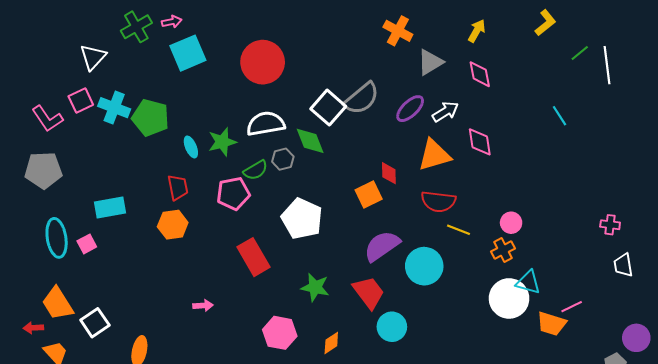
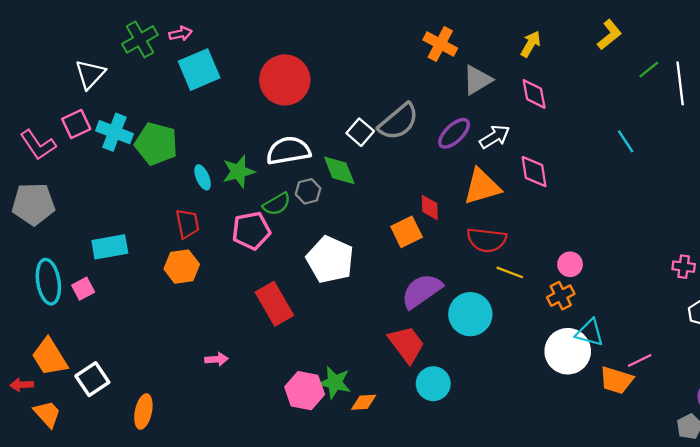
white square: (328, 108) -> (360, 132), size x0.7
green star: (315, 287) -> (335, 383), moved
orange diamond: (331, 343) -> (364, 402), turned 30

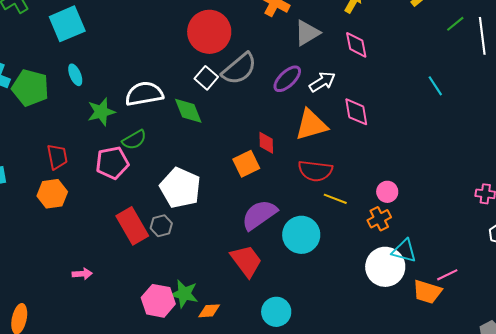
red circle: (285, 80) -> (209, 32), moved
cyan ellipse: (203, 177) -> (75, 75), moved
gray hexagon: (308, 191) -> (161, 226), moved
cyan circle: (433, 384) -> (276, 312), moved

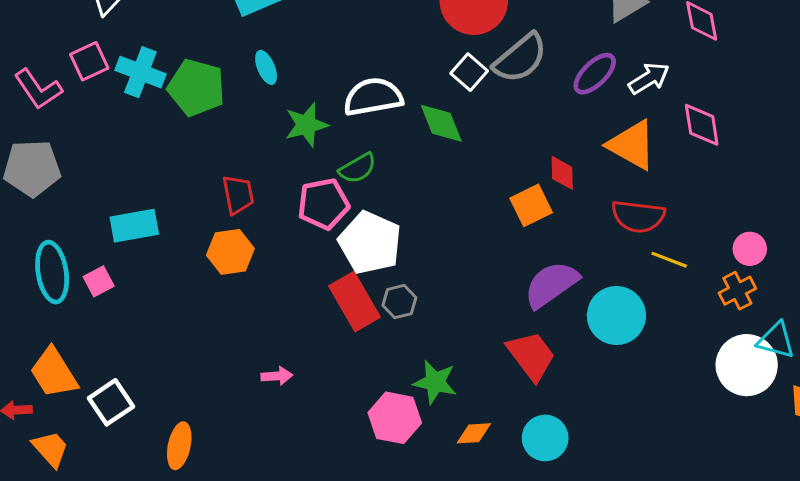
orange triangle: (311, 125) -> (632, 145), turned 45
white pentagon: (180, 188) -> (370, 243), moved
green star: (184, 294) -> (435, 382), moved
cyan circle: (276, 312) -> (545, 438), moved

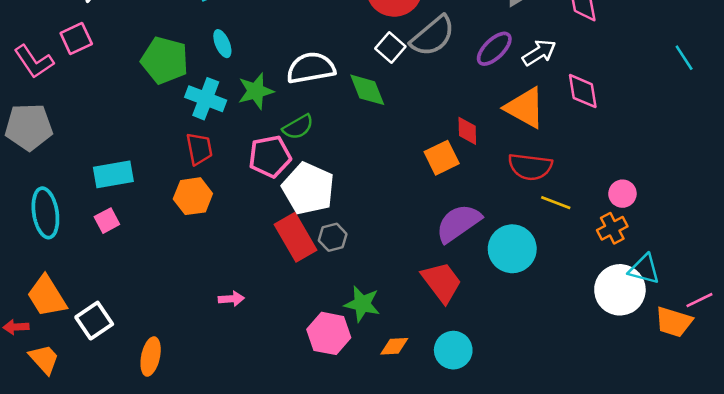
cyan cross: (140, 72) -> (206, 99), moved
pink square: (99, 281) -> (107, 221), moved

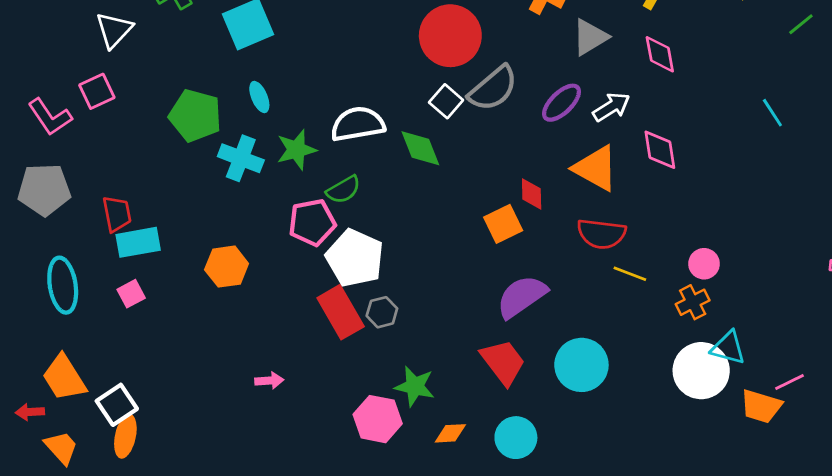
red trapezoid: (199, 149) -> (117, 214), moved
cyan circle: (512, 249) -> (581, 365), moved
orange ellipse: (151, 357) -> (125, 436), moved

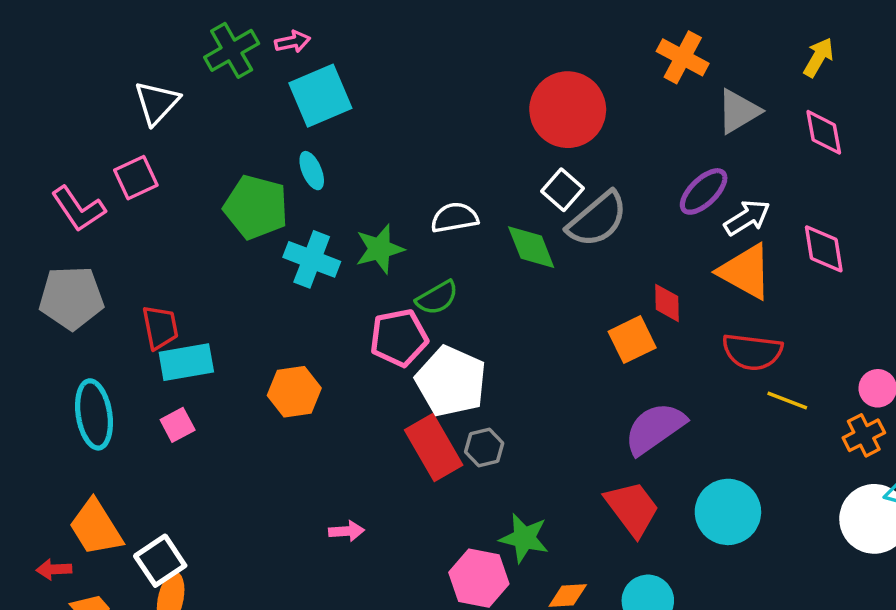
gray semicircle: (493, 88) -> (597, 219), moved
cyan ellipse: (259, 97) -> (312, 171), moved
white arrow: (611, 107) -> (747, 218), moved
white semicircle: (358, 124) -> (455, 218), size x0.7

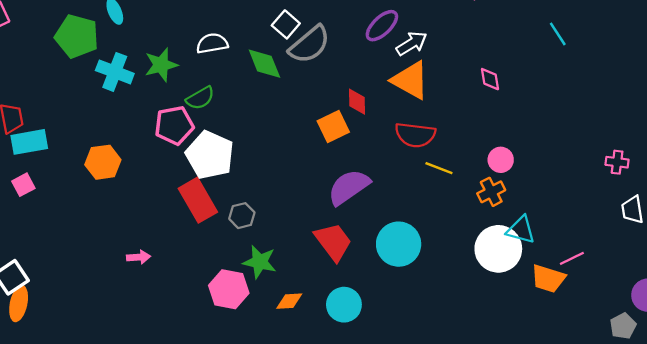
pink diamond: (824, 249) -> (490, 79), moved, size x0.7
gray hexagon: (484, 447) -> (242, 216), moved

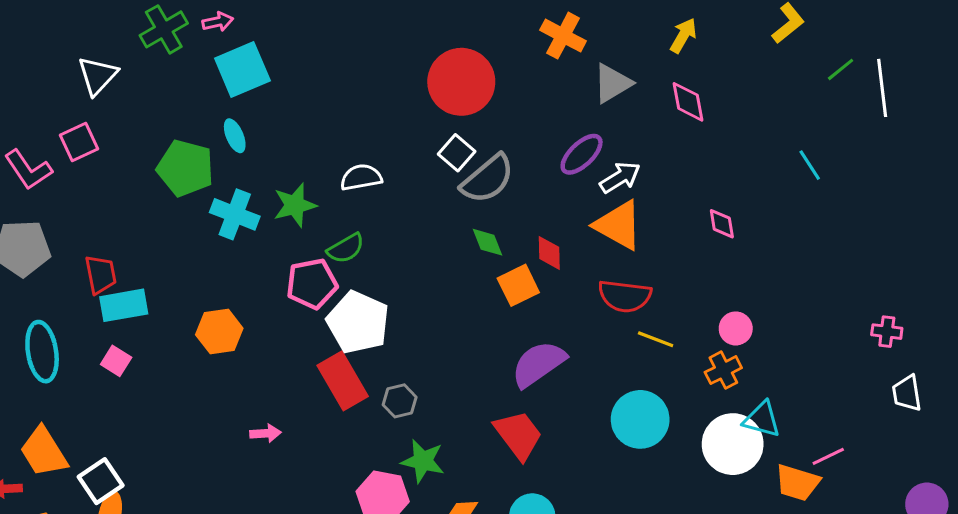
green diamond: (264, 64) -> (488, 242), moved, size x0.7
pink square: (23, 185) -> (116, 361), turned -30
cyan circle: (399, 244) -> (640, 419), moved
pink arrow: (139, 257) -> (266, 433), moved

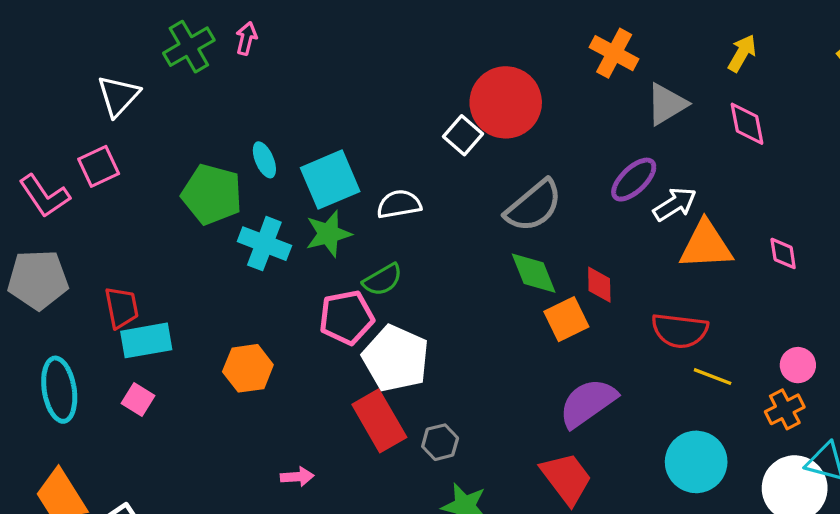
pink arrow: (218, 22) -> (246, 38), turned -64
cyan square: (242, 69) -> (330, 180), moved
white square: (457, 153) -> (463, 135), moved
orange triangle: (619, 225) -> (706, 245), moved, turned -32
green diamond: (488, 242) -> (534, 273), size x1.4

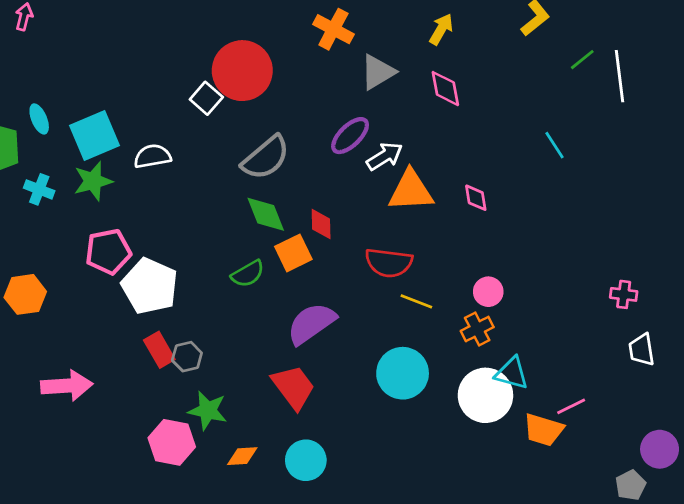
cyan cross: (264, 244) -> (39, 189), size x0.7
green semicircle: (383, 280) -> (248, 274), moved
red rectangle: (379, 421) -> (159, 350), moved, size x0.7
pink arrow: (297, 477) -> (67, 386), size x1.8

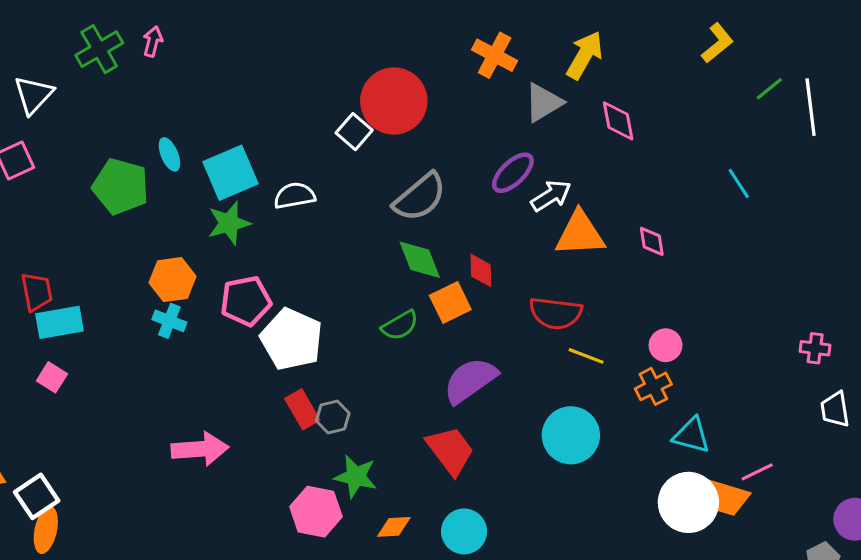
yellow arrow: (441, 29) -> (585, 55), moved, size x1.4
cyan cross: (39, 189) -> (169, 321), moved
orange hexagon: (25, 294) -> (172, 280), moved
white circle: (485, 395) -> (688, 502), moved

